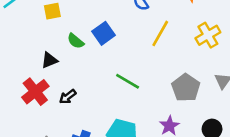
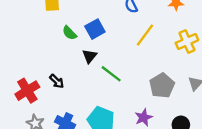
black triangle: (49, 60) -> (90, 56), moved, turned -35
red cross: (35, 92) -> (27, 91), moved
black arrow: (68, 97) -> (57, 81), turned -105

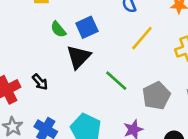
black triangle: (90, 56) -> (79, 57), size x1.5
green line: (111, 74) -> (116, 81), moved

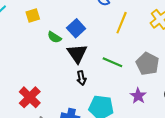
black arrow: (40, 82) -> (81, 78), moved, turned 48

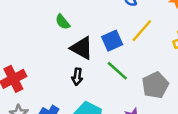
blue square: (76, 28) -> (112, 41), moved
black triangle: (77, 53) -> (82, 48), turned -45

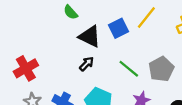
green line: (117, 71) -> (129, 69), moved
black arrow: (77, 77) -> (87, 64), turned -140

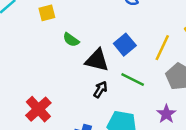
yellow line: (146, 18) -> (162, 48), moved
green line: (129, 69) -> (133, 79), moved

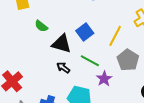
black arrow: (100, 89) -> (63, 68), turned -88
purple star: (166, 114) -> (104, 79), moved

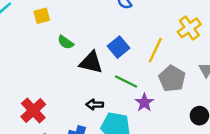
black arrow: (63, 68) -> (95, 105), moved, turned -32

